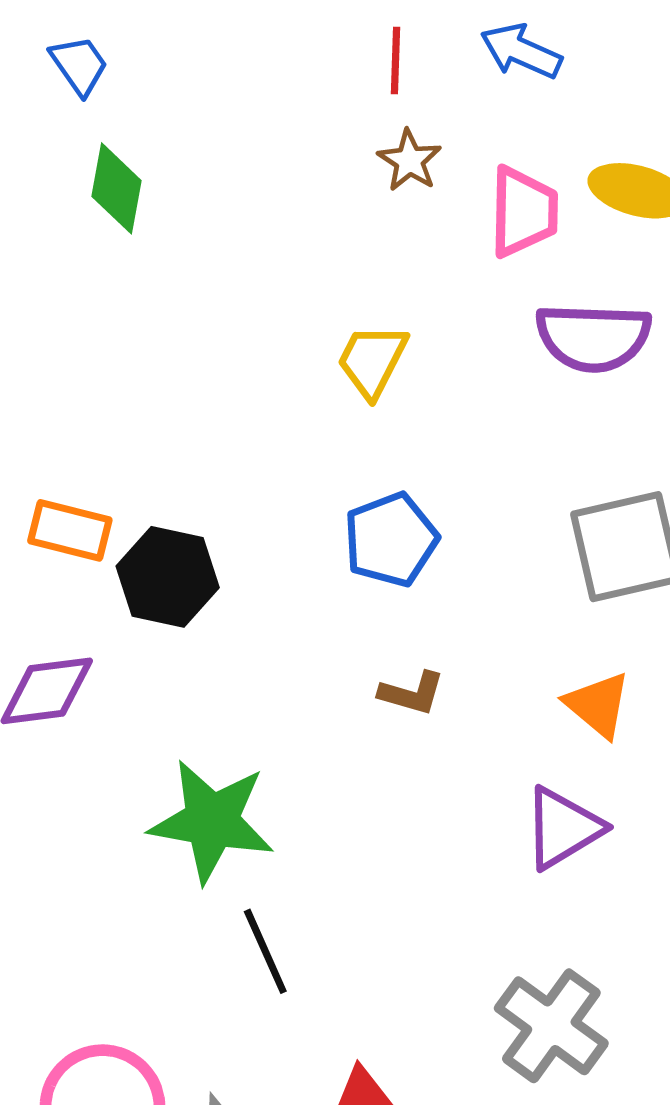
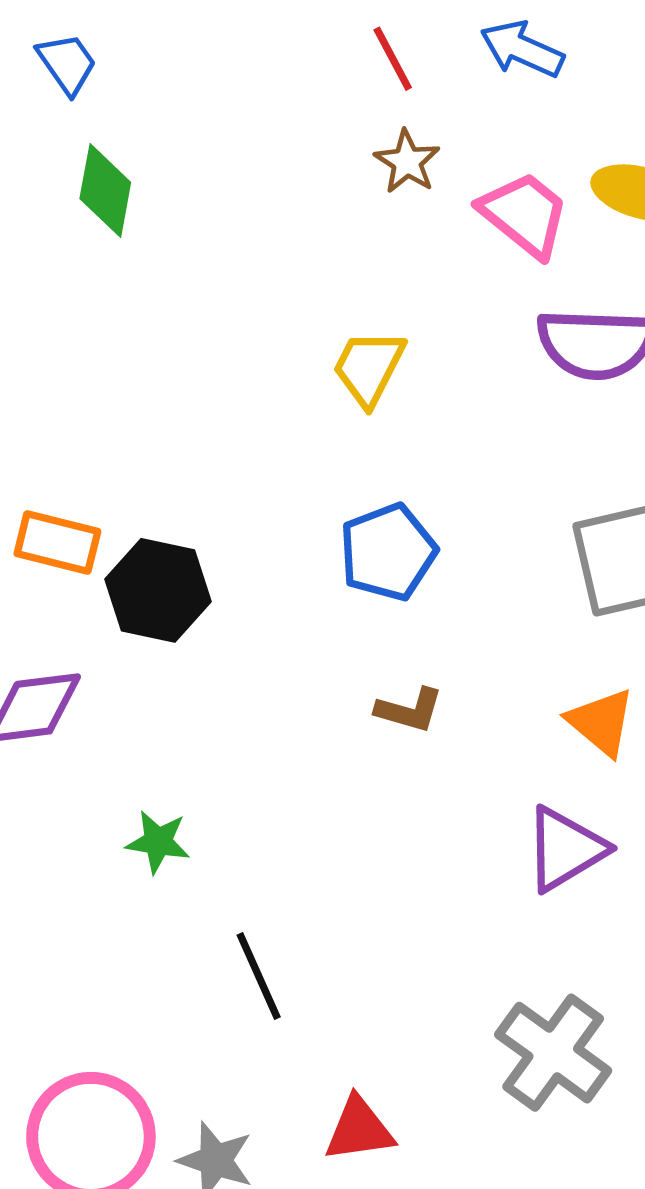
red line: (396, 61) -> (393, 59), turned -30
pink trapezoid: (523, 212) -> (524, 214), turned -52
green star: (212, 821) -> (158, 842), moved, size x0.5

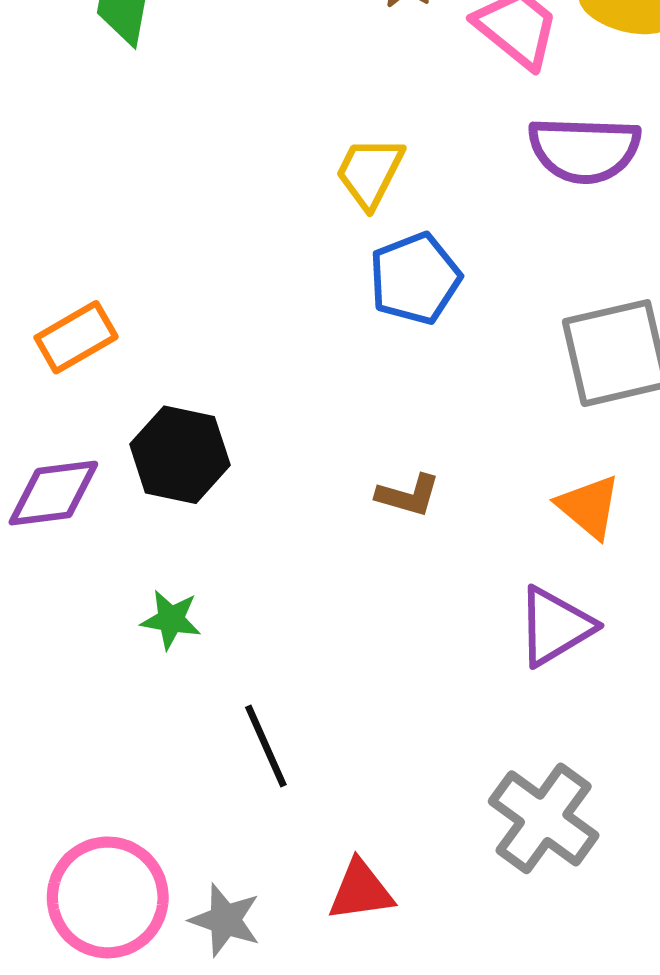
orange rectangle: (57, 542) -> (76, 337), turned -44
blue pentagon: (388, 552) -> (415, 278), moved
black hexagon: (158, 590) -> (180, 455), moved

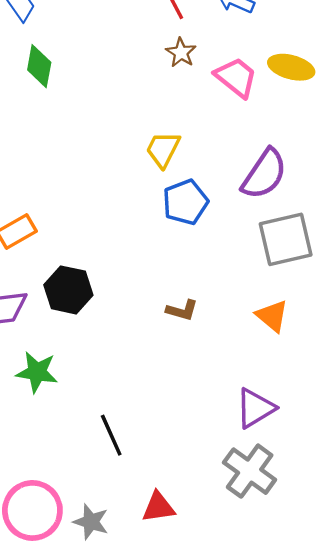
purple semicircle: (584, 150) -> (264, 174), moved, turned -58
green star: (171, 620) -> (37, 372), moved, size x1.4
purple triangle: (555, 626) -> (255, 408), moved

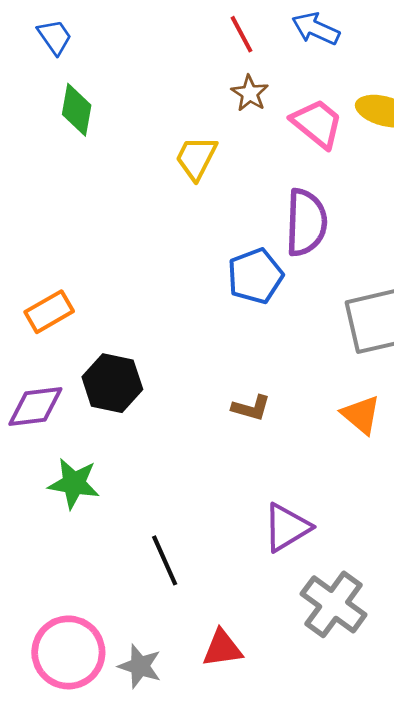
yellow trapezoid: (163, 149) -> (196, 158), moved
purple semicircle: (264, 174) -> (306, 222), moved, turned -32
purple triangle: (255, 408) -> (287, 527), moved

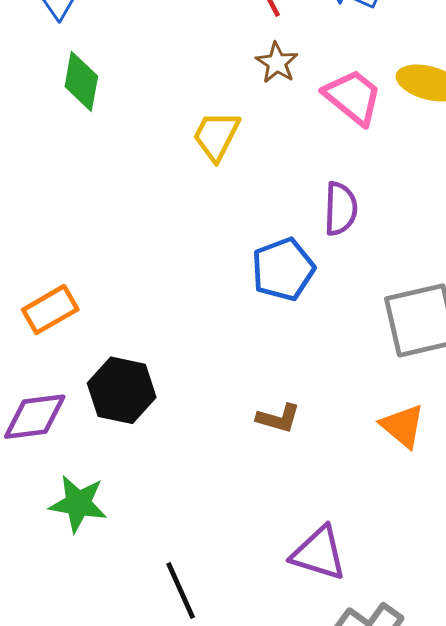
purple semicircle: (306, 222) -> (340, 209), size x0.7
purple triangle: (287, 527) -> (319, 553), turned 48

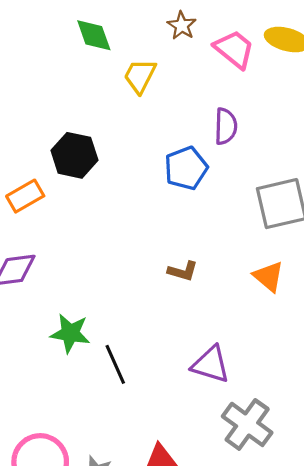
green diamond: (81, 81) -> (94, 35), moved, turned -30
black hexagon: (122, 390) -> (74, 155), moved
green star: (78, 504) -> (70, 333), moved
black line: (181, 590) -> (115, 364), moved

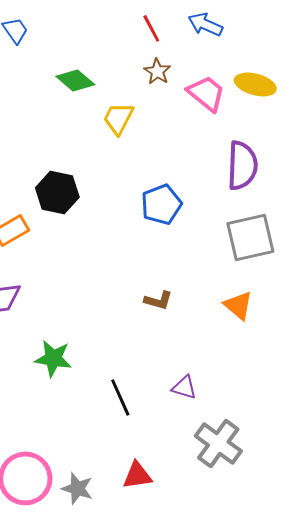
green diamond: (94, 35) -> (75, 80), turned -30
purple semicircle: (226, 126) -> (242, 165), moved, size x1.4
black line: (115, 364) -> (120, 397), moved
purple triangle: (211, 364) -> (184, 387), size x0.7

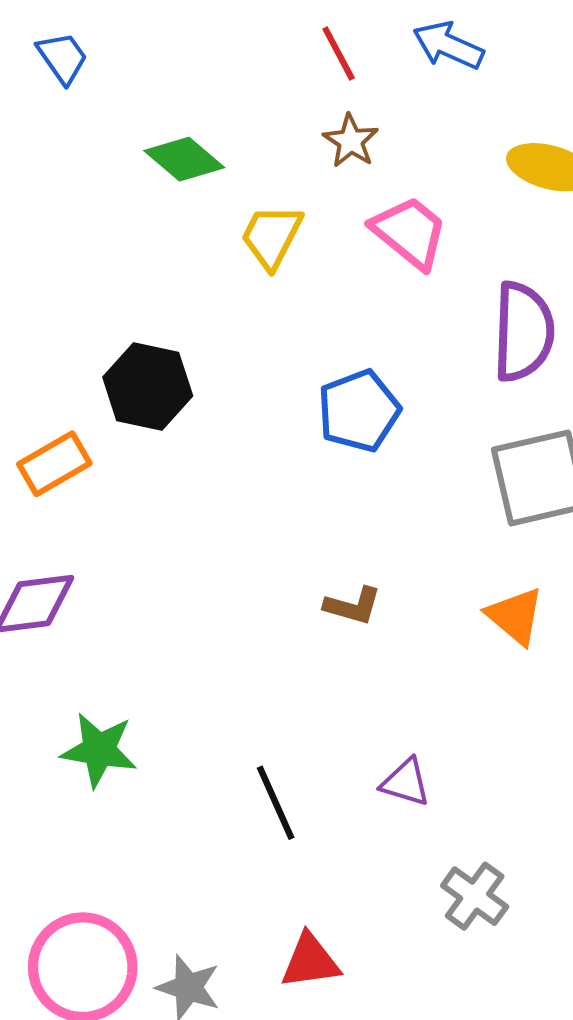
pink trapezoid: (206, 93) -> (410, 232), moved
green star: (53, 358) -> (99, 750), moved
gray cross: (218, 443) -> (475, 896), size x0.7

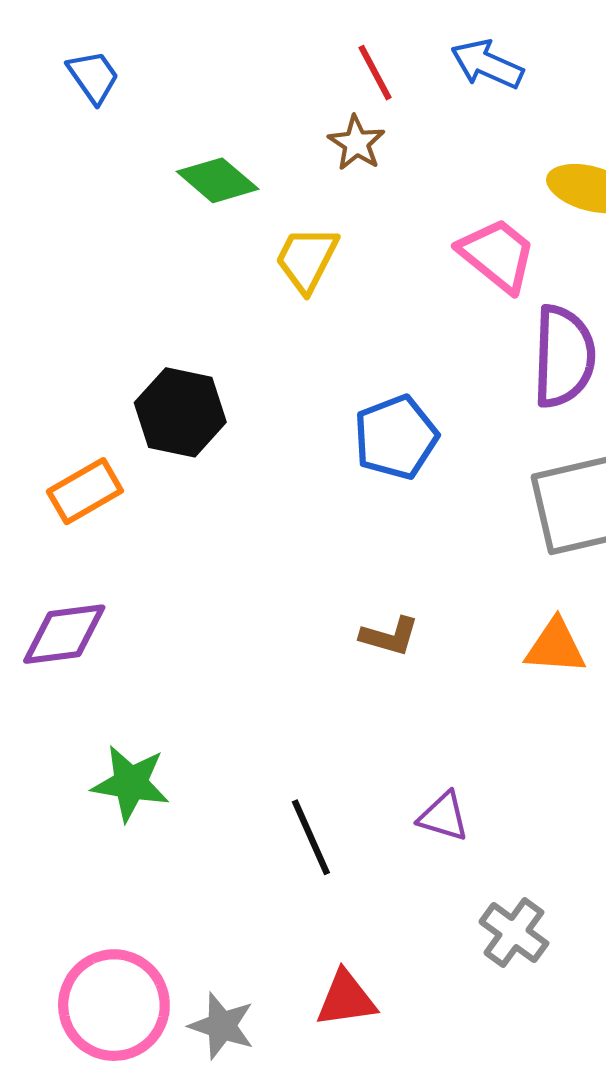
brown star: (351, 141) -> (356, 143), moved
pink trapezoid: (410, 232) -> (497, 255), moved
orange triangle: (515, 616) -> (555, 647), turned -36

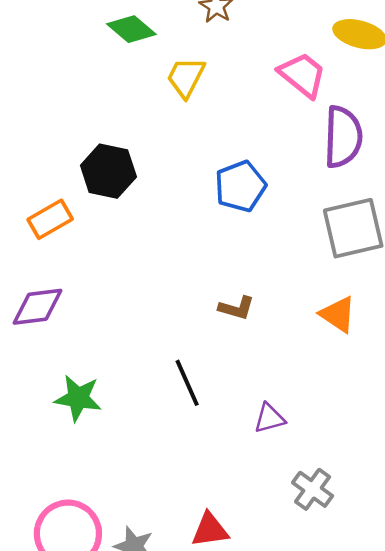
orange triangle: (555, 647) -> (338, 314), turned 30
purple triangle: (443, 816) -> (269, 418), turned -32
black line: (311, 837) -> (187, 383), moved

